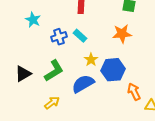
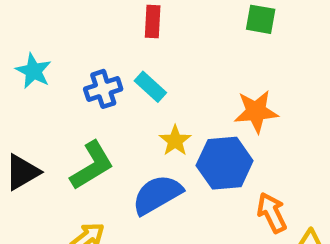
cyan star: (33, 20) -> (33, 71), moved
orange star: (122, 34) -> (256, 111), moved

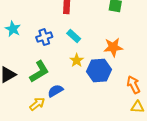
cyan rectangle: (150, 87) -> (74, 36), moved
blue semicircle: (157, 195) -> (55, 91), moved, size x0.7
orange arrow: (272, 213) -> (133, 85), moved

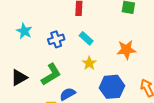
blue hexagon: (99, 70) -> (112, 87), moved

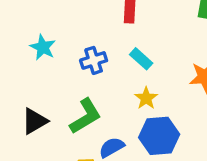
blue hexagon: (112, 87) -> (159, 136), moved

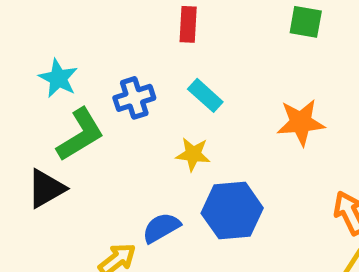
yellow star: (146, 98) -> (193, 154), moved, turned -30
green L-shape: (85, 116) -> (80, 135), moved

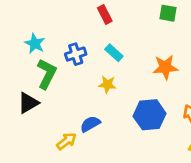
red rectangle: (188, 24) -> (105, 15), turned -30
green L-shape: (80, 135) -> (47, 74), turned -32
blue hexagon: (232, 211) -> (150, 115), moved

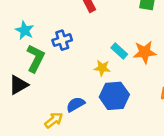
cyan rectangle: (114, 53) -> (119, 51), moved
yellow star: (107, 84) -> (102, 68), moved
blue hexagon: (150, 115) -> (114, 96), moved

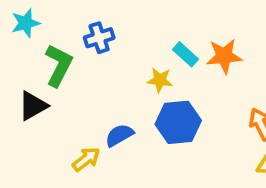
cyan star: (25, 30) -> (26, 23), moved, turned 30

